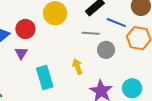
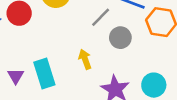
gray line: (91, 33) -> (101, 17), turned -48
purple triangle: (21, 53) -> (16, 76), moved

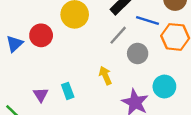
cyan rectangle: (44, 74) -> (68, 91), size x0.6
cyan circle: (154, 85) -> (164, 87), moved

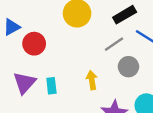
red circle: (41, 35) -> (34, 44), moved
purple triangle: (41, 95) -> (24, 83), size x1.5

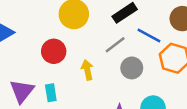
red circle: (34, 44) -> (54, 51), moved
yellow arrow: (92, 80) -> (87, 70), moved

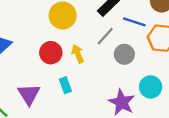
yellow arrow: (87, 70) -> (78, 54), moved
cyan rectangle: (51, 93) -> (65, 85), moved

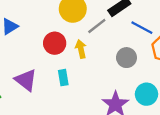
gray line: (105, 36) -> (97, 26), moved
purple triangle: (29, 94) -> (26, 80), turned -30

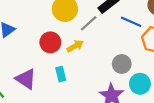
yellow arrow: (81, 49) -> (75, 46), turned 77
gray circle: (126, 58) -> (122, 64), moved

